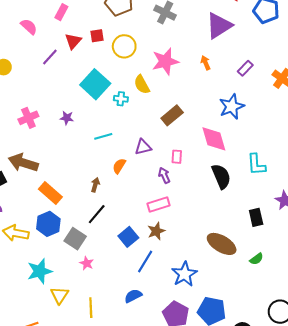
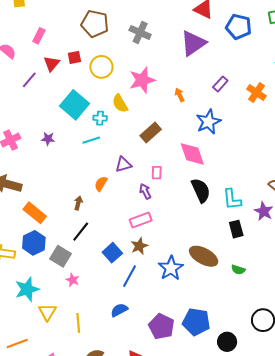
orange arrow: (206, 63) -> (180, 95), moved
cyan line: (103, 136) -> (91, 140), moved
cyan L-shape: (256, 165) -> (232, 199), moved
green semicircle: (256, 259) -> (238, 270), turned 56
blue star: (184, 274) -> (171, 268), moved

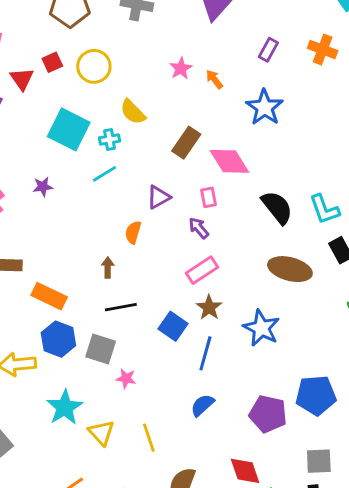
pink star: (142, 80) -> (181, 68), moved, size x0.6
pink diamond: (192, 154) -> (229, 161), moved
black line: (81, 232) -> (121, 307), turned 55
brown ellipse: (204, 256) -> (290, 269), moved

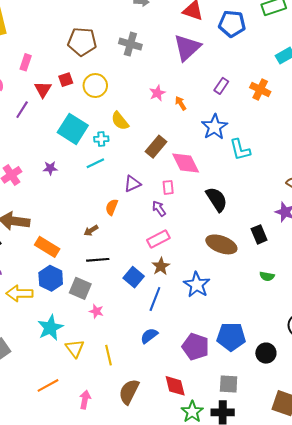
cyan L-shape: (324, 209) -> (240, 150), moved
brown arrow: (108, 267) -> (91, 230), turned -128

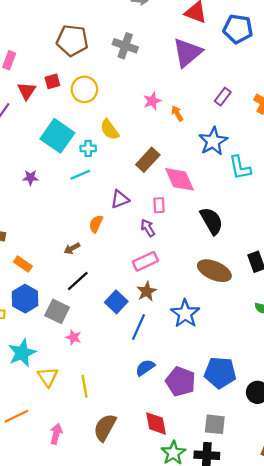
orange rectangle: (47, 247) -> (23, 264), size x0.7
black line: (98, 260) -> (78, 281), turned -40
blue semicircle: (149, 336) -> (145, 368), moved

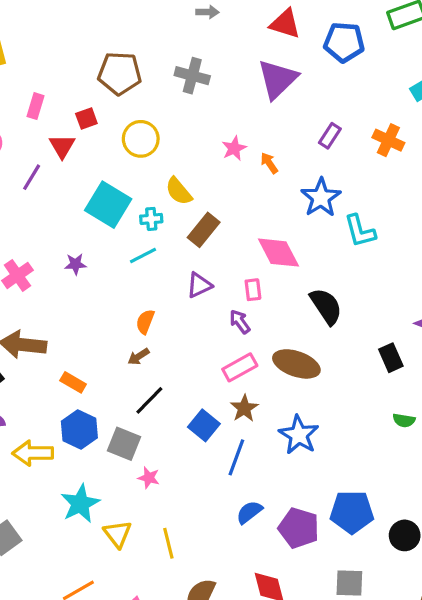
red square: (52, 81) -> (86, 119), moved
brown rectangle: (148, 160) -> (204, 230), moved
orange semicircle: (96, 224) -> (145, 322), moved
brown ellipse: (214, 271) -> (296, 364), moved

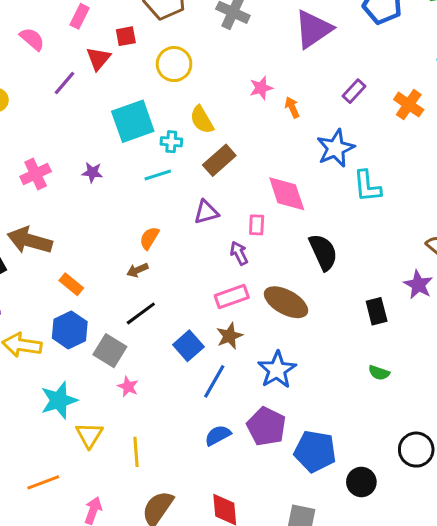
cyan square: (108, 205) -> (133, 121), turned 30
purple pentagon: (299, 528) -> (266, 426), moved

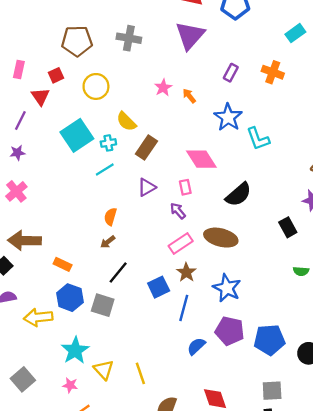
purple star: (92, 172) -> (17, 153), moved
black semicircle: (323, 252) -> (238, 195), turned 88
blue square: (188, 346) -> (159, 287), turned 30
pink star: (128, 387) -> (70, 385), moved

